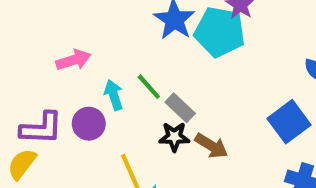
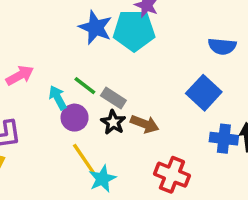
purple circle: (89, 124) -> (75, 118), moved
black star: (174, 137) -> (113, 122), turned -30

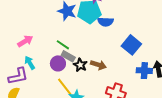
blue semicircle: (222, 46) -> (106, 22), moved
cyan arrow: (58, 98) -> (30, 63), moved
gray rectangle: (113, 98) -> (68, 56), moved

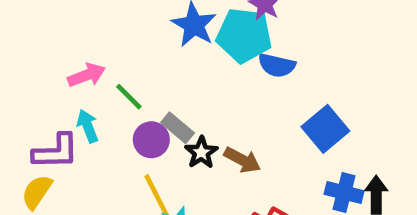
green line: (63, 45) -> (129, 97), moved

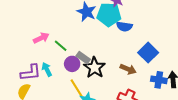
cyan arrow: (88, 126) -> (47, 69), moved
black star: (201, 152) -> (95, 68), size x1.5
brown arrow: (242, 160) -> (128, 69), moved

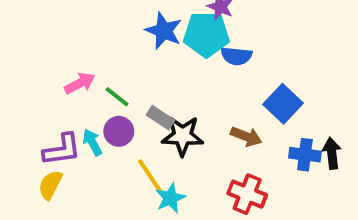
purple circle: (72, 64) -> (119, 131), moved
black star: (95, 68) -> (183, 136), turned -30

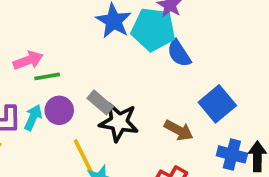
blue semicircle: (236, 56) -> (179, 53), turned 44
green line: (117, 97) -> (47, 76), moved, turned -55
cyan arrow: (92, 142) -> (33, 118), turned 45

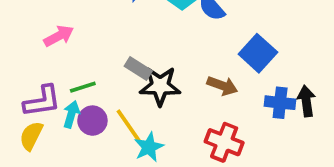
green line: (47, 76) -> (83, 87), moved
purple circle: (59, 110) -> (92, 121), moved
cyan arrow: (33, 118) -> (71, 114), moved

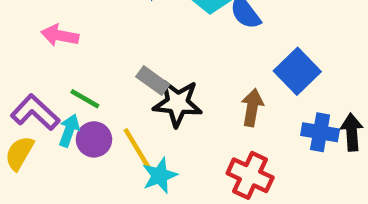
pink arrow: (59, 36) -> (60, 35), turned -144
brown arrow: (222, 86) -> (252, 108), turned -104
green line: (83, 87) -> (85, 99), turned 44
purple L-shape: (42, 101) -> (35, 112), turned -132

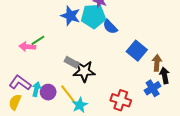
green line: (85, 99) -> (38, 40), moved, turned -56
brown arrow: (252, 108) -> (157, 63), moved
blue cross: (320, 132) -> (153, 88), moved, turned -35

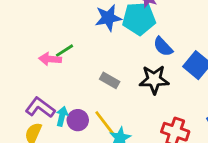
blue star: (70, 16) -> (108, 18), turned -30
blue semicircle: (110, 27) -> (163, 47), moved
black star: (84, 71) -> (154, 80), moved

